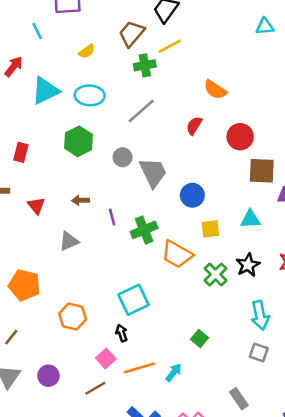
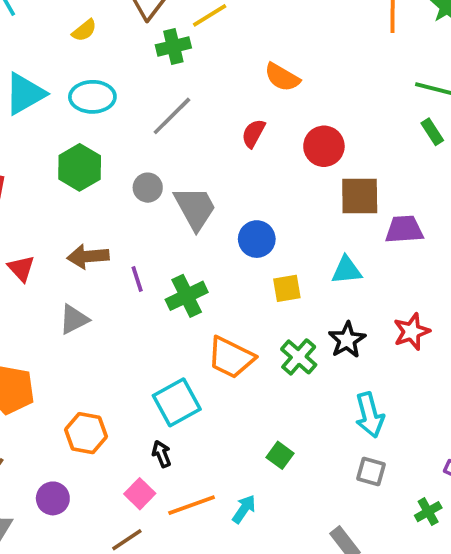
brown arrow: (81, 200) -> (88, 256), size x1.5
orange trapezoid: (177, 254) -> (231, 358), moved
purple circle: (48, 376) -> (53, 498), moved

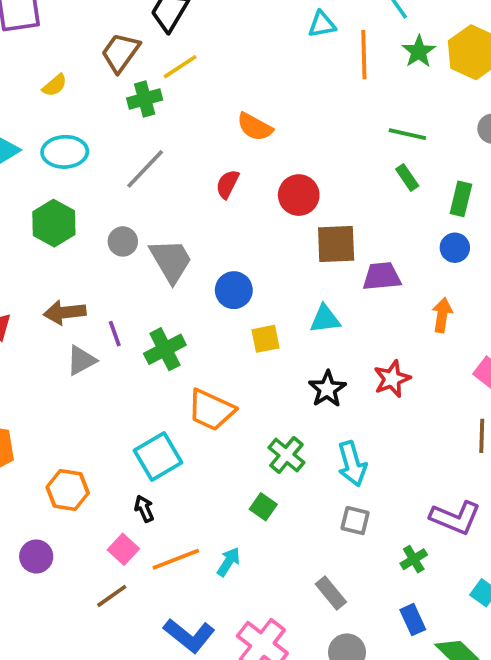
gray triangle: (74, 319) -> (81, 360), moved
green cross: (299, 357) -> (286, 455), moved

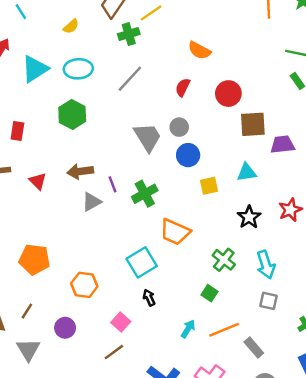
gray circle: (123, 241) -> (179, 127), moved
black arrow: (144, 509) -> (149, 298), moved
orange line: (176, 559) -> (224, 330), moved

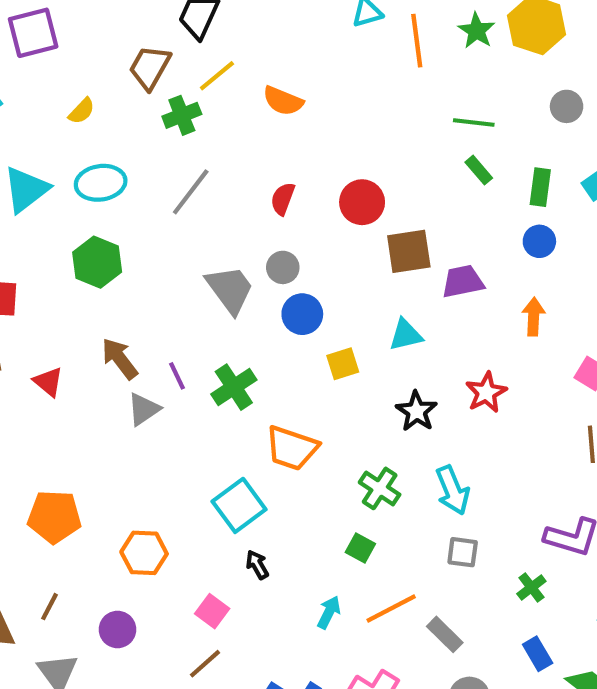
orange semicircle: (199, 50) -> (283, 101), moved
brown arrow: (80, 171) -> (120, 359), turned 65

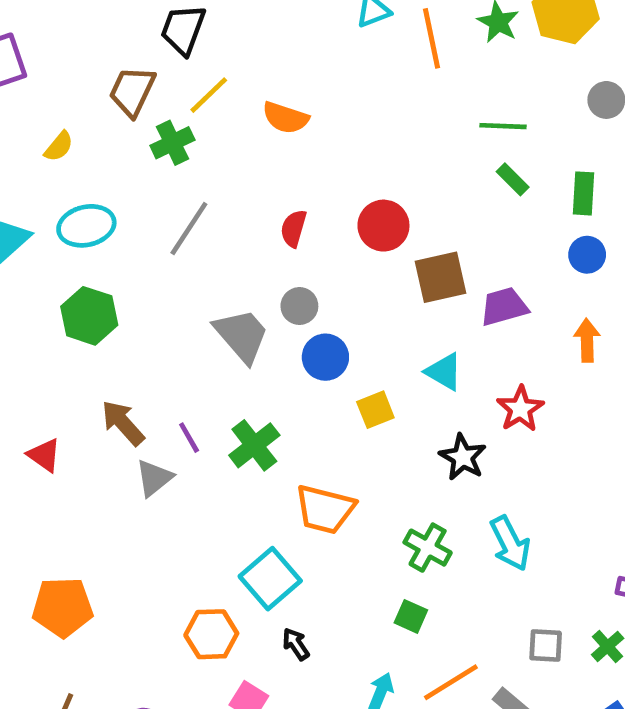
cyan triangle: (406, 335) -> (444, 372), turned 48
red star: (486, 392) -> (520, 409), moved
gray square: (463, 552) -> (546, 645), moved
orange hexagon: (144, 553) -> (211, 634), moved

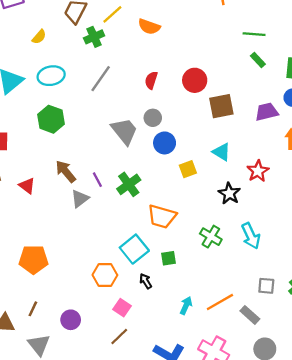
purple trapezoid: (504, 307) -> (267, 112), moved
green square: (411, 616) -> (168, 258), moved, turned -35

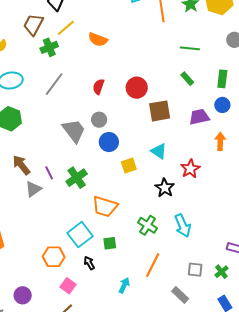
green rectangle: (258, 60) -> (187, 79), moved
orange line: (220, 302) -> (153, 265), moved, turned -35

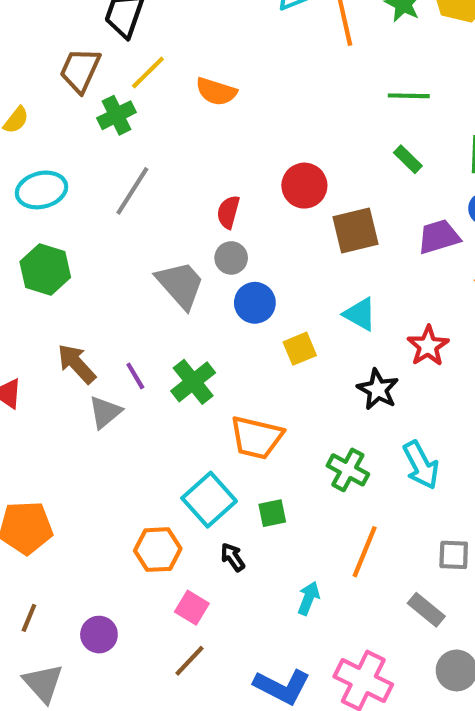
red semicircle: (98, 87) -> (228, 212), moved

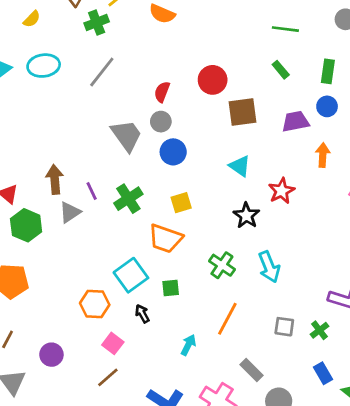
green hexagon: (45, 270) -> (26, 225), moved
yellow square: (300, 349) -> (181, 203), moved
brown arrow: (77, 364) -> (55, 179), turned 32
gray rectangle: (426, 610) -> (252, 370), moved

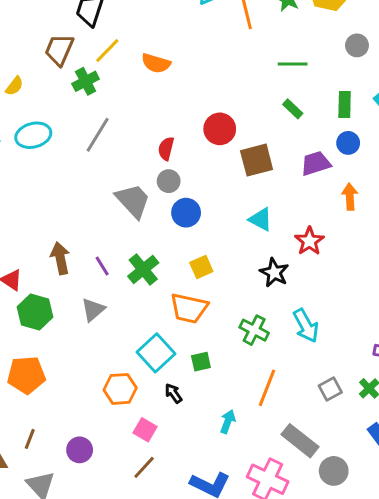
gray triangle: (70, 212) -> (93, 310), moved
gray square: (284, 327) -> (330, 389), turned -30
gray rectangle: (252, 370) -> (300, 441), size x1.4

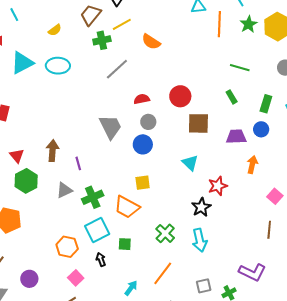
gray line: (98, 135) -> (117, 69), moved
red semicircle: (166, 149) -> (142, 99), turned 49
gray circle: (169, 181) -> (148, 122), moved
green cross: (143, 269) -> (93, 197), moved
black star: (274, 273) -> (201, 207), moved

